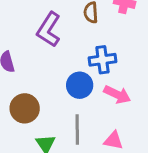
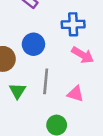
blue circle: (80, 85) -> (33, 44), moved

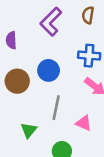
green triangle: (17, 91) -> (29, 130), moved

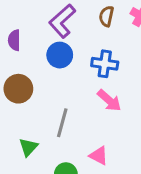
blue circle: (49, 70) -> (60, 55), moved
pink triangle: (84, 123) -> (99, 156), moved

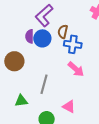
brown semicircle: (106, 16) -> (63, 32), moved
purple semicircle: (14, 40) -> (30, 36), moved
green triangle: (28, 147) -> (21, 101), turned 40

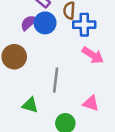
purple semicircle: (30, 36) -> (29, 23), turned 56
green triangle: (21, 101) -> (30, 105), turned 32

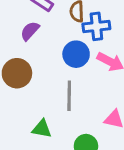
blue circle: (45, 23) -> (76, 54), moved

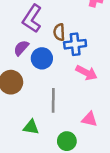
blue circle: (76, 54) -> (42, 58), moved

